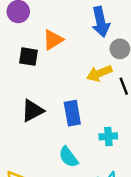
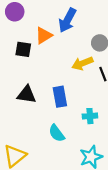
blue arrow: (101, 22) -> (67, 20), moved, turned 40
black triangle: (32, 111) -> (27, 95), turned 36

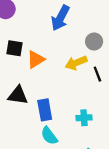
orange triangle: (44, 35) -> (36, 59), moved
blue rectangle: (60, 97) -> (45, 110), moved

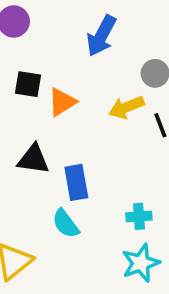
cyan cross: (84, 118) -> (139, 216), moved
cyan semicircle: (49, 136) -> (66, 224), moved

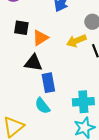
black triangle: (33, 159) -> (33, 63), moved
cyan cross: (139, 216) -> (83, 102), size x1.5

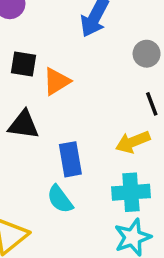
yellow arrow: (76, 41) -> (133, 142), moved
black triangle: (33, 63) -> (24, 125), moved

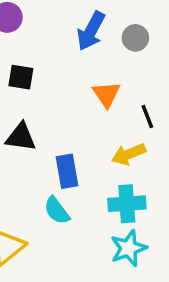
gray circle: (147, 54) -> (135, 38), moved
orange triangle: (56, 81) -> (106, 94), moved, turned -32

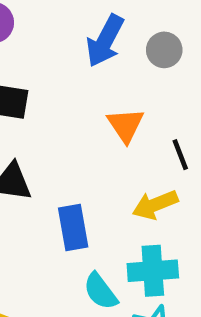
cyan semicircle: (57, 211) -> (100, 291), moved

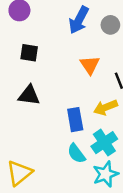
blue rectangle: (73, 228) -> (75, 120), moved
cyan cross: (153, 271) -> (104, 143), turned -30

